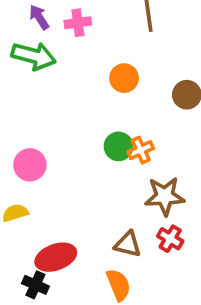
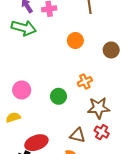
green circle: (119, 146) -> (59, 96), moved

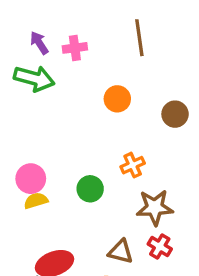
yellow semicircle: (13, 117) -> (36, 201), moved

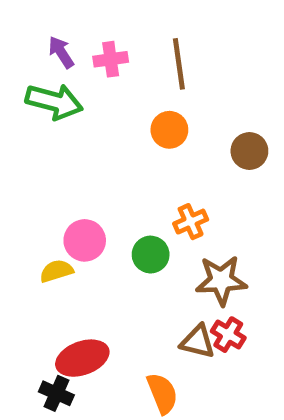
brown line: (139, 38) -> (179, 64), moved
pink circle: (31, 179) -> (85, 240), moved
green circle: (90, 189) -> (151, 255), moved
brown triangle: (121, 252) -> (198, 342), moved

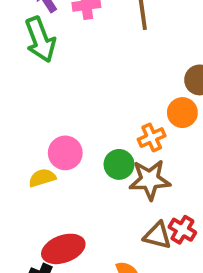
green arrow: (54, 102) -> (40, 40), turned 54
orange circle: (169, 130) -> (182, 113), moved
brown star: (221, 280) -> (150, 180), moved

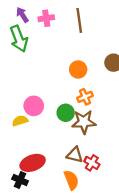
orange circle: (182, 113) -> (78, 69), moved
red cross: (182, 230) -> (92, 163), moved
brown triangle: (157, 235) -> (75, 155), moved

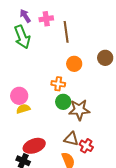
brown line: (79, 20) -> (66, 32), moved
orange cross: (85, 97) -> (58, 84), moved, turned 32
pink circle: (34, 106) -> (19, 96), moved

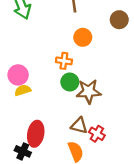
brown circle: (105, 58) -> (119, 20), moved
red ellipse: (34, 146) -> (36, 134), turned -60

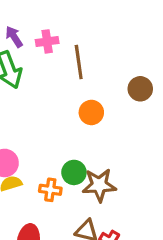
orange cross: (64, 61) -> (50, 190), moved

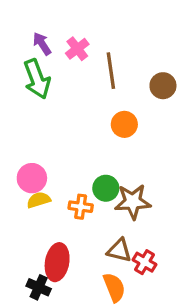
pink cross: (47, 41) -> (77, 49), turned -30
brown circle: (140, 89) -> (163, 86), moved

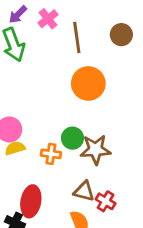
purple arrow: (42, 44) -> (18, 15), turned -102
brown circle: (163, 86) -> (121, 35), moved
orange circle: (124, 124) -> (88, 83), size x1.5

